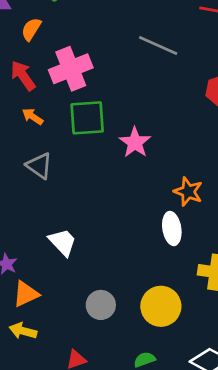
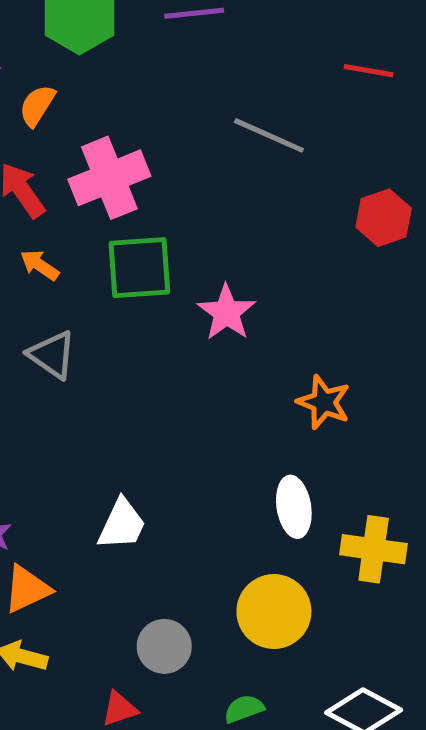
white ellipse: (172, 228) -> (294, 507), moved
white trapezoid: (63, 242) -> (122, 524), moved, turned 68
gray circle: (101, 305) -> (164, 646), moved

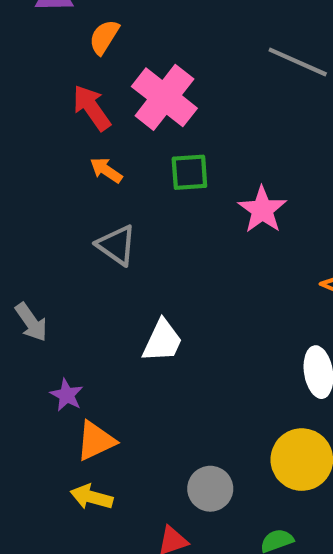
pink cross: (109, 178) -> (164, 97), turned -30
green square: (139, 268) -> (189, 172), size x0.7
white trapezoid: (122, 524) -> (162, 341), moved

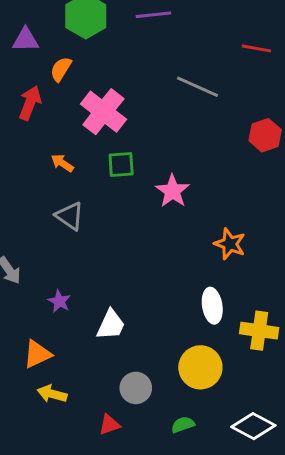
red arrow: (92, 108) -> (30, 103), moved, turned 56
white trapezoid: (162, 341) -> (111, 325), moved
purple star: (67, 395) -> (59, 301), moved
orange triangle: (96, 441) -> (37, 354), moved

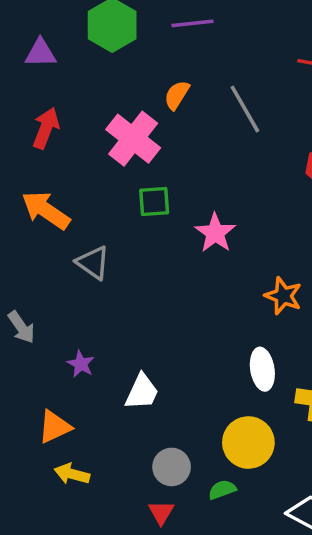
orange semicircle: (61, 69) -> (177, 95), moved
gray line: (198, 87) -> (245, 109), turned 36
orange arrow: (62, 163) -> (46, 210), moved, size x1.8
red triangle: (109, 425) -> (161, 512), moved, turned -40
green semicircle: (183, 425) -> (222, 490), moved

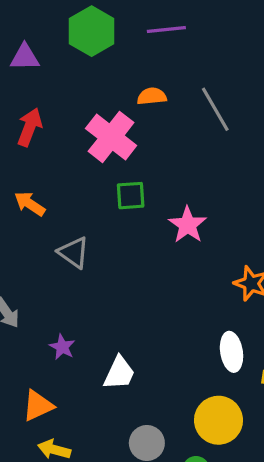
orange semicircle: (177, 95) -> (152, 96), turned 52
orange arrow: (46, 210) -> (30, 204), size x0.7

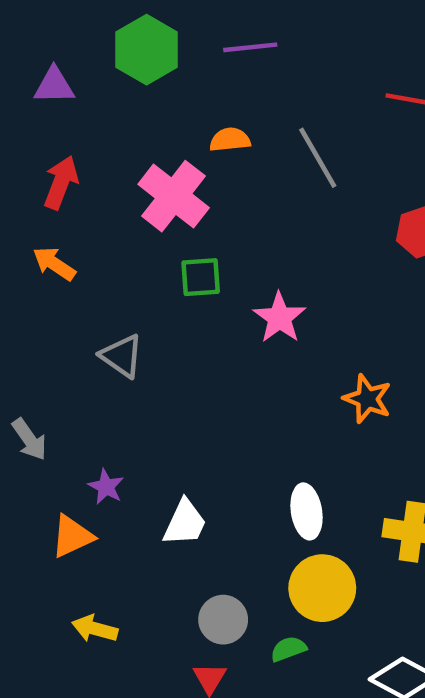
orange arrow: (30, 204) -> (54, 264), moved
white ellipse: (232, 352) -> (307, 511), moved
orange triangle: (38, 406) -> (72, 536), moved

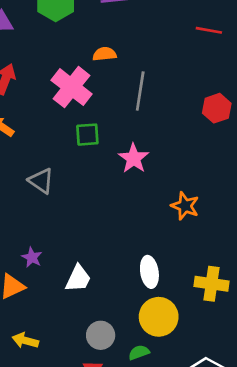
gray line: (318, 158) -> (140, 91), moved, turned 39

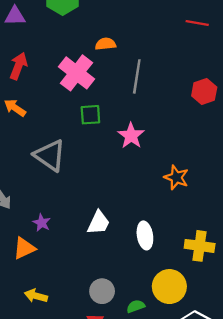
gray triangle: (41, 181) -> (50, 155), size x1.4
white trapezoid: (78, 278) -> (99, 223), moved
yellow circle: (159, 317) -> (169, 287), moved

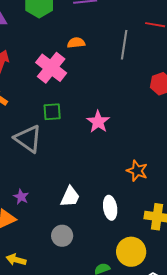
gray line: (137, 76) -> (124, 45), moved
green square: (90, 115) -> (52, 112), moved
orange star: (176, 177) -> (137, 171), moved
gray circle: (102, 291) -> (62, 236), moved

